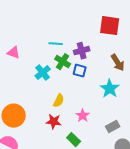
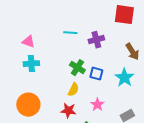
green cross: (63, 62) -> (77, 68), moved
blue square: (80, 71) -> (96, 74), moved
cyan cross: (43, 73) -> (31, 64), moved, turned 35

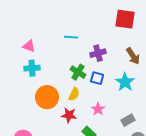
purple cross: (96, 40) -> (98, 53), moved
orange circle: (28, 105) -> (47, 97), moved

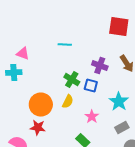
purple cross: (98, 53) -> (100, 66), moved, turned 35
cyan cross: (32, 68) -> (14, 72), moved
cyan star: (125, 82) -> (119, 102), moved
red star: (69, 115) -> (38, 128), moved

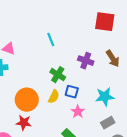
cyan line: (65, 44) -> (51, 40), turned 64
blue square: (91, 86) -> (72, 92), moved
cyan star: (119, 102) -> (105, 97), turned 30

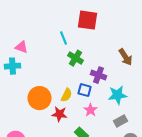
red square: (105, 22) -> (88, 20), moved
purple cross: (86, 61) -> (98, 75), moved
green cross: (58, 75) -> (76, 58), moved
red star: (24, 123) -> (60, 114), moved

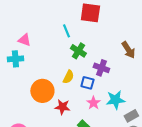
yellow semicircle: (66, 95) -> (68, 77), moved
cyan star: (118, 95) -> (115, 100), moved
gray rectangle: (120, 121) -> (131, 116), moved

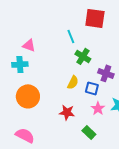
orange circle: (42, 91) -> (28, 96), moved

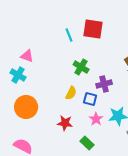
cyan line: (71, 36) -> (69, 35), moved
cyan cross: (20, 64) -> (18, 75), turned 35
purple cross: (106, 73) -> (104, 84), turned -35

